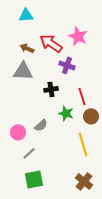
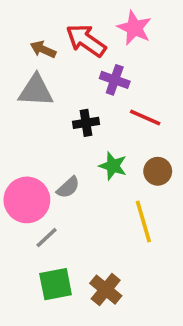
red line: (82, 96) -> (145, 118), moved, turned -48
pink circle: (18, 132) -> (27, 200), size x1.6
brown cross: (84, 181) -> (106, 290), moved

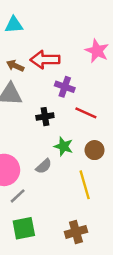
pink star: (134, 28) -> (97, 51), moved
red arrow: (86, 40) -> (45, 60), turned -36
gray semicircle: (68, 187) -> (44, 166), moved
brown cross: (106, 290) -> (76, 232), moved, turned 35

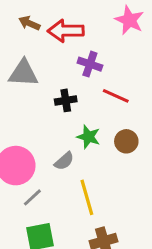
brown arrow: (15, 66) -> (29, 23), moved
yellow line: (85, 185) -> (87, 197), moved

